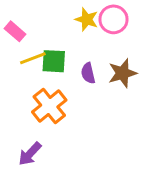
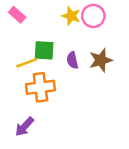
pink rectangle: (15, 31) -> (17, 15), moved
yellow line: (33, 58) -> (27, 63), moved
orange cross: (49, 106) -> (40, 87), turned 32

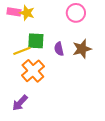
pink rectangle: (17, 15) -> (14, 12), turned -32
yellow star: (71, 16) -> (27, 13), moved
orange cross: (40, 87) -> (33, 71), turned -35

